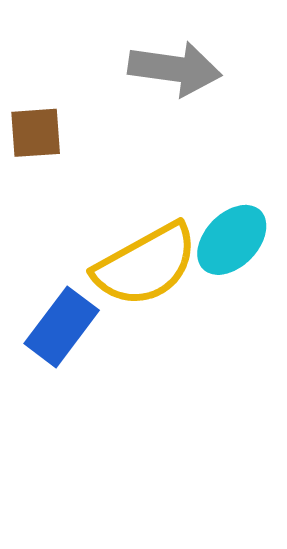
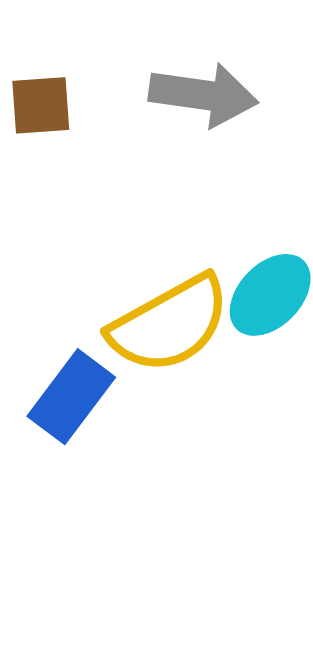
brown square: (36, 133) -> (41, 105), moved

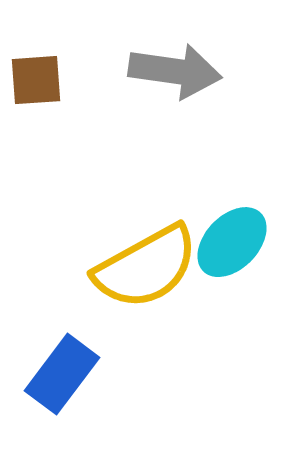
blue rectangle: (71, 397) -> (62, 374), moved

